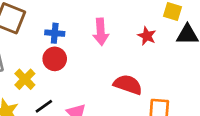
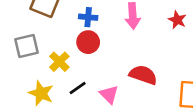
red semicircle: (128, 85) -> (143, 75), moved

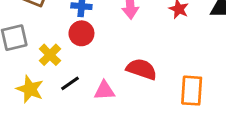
pink triangle: (109, 94) -> (104, 91), turned -48

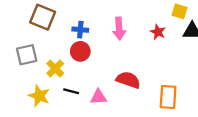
black line: (70, 83) -> (71, 91), turned 49

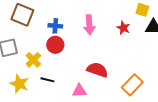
pink triangle: (99, 97) -> (79, 91), moved
orange rectangle: (168, 97) -> (132, 85), turned 40

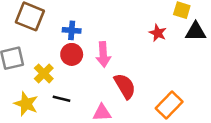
pink arrow: (89, 25) -> (103, 54), moved
red semicircle: (97, 70) -> (125, 86), turned 40

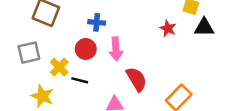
blue cross: (72, 30) -> (97, 22), moved
black line: (62, 99) -> (80, 80), moved

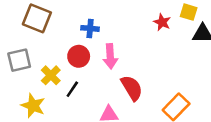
red star: (168, 28) -> (162, 22), moved
black line: (80, 80) -> (72, 89), turned -70

